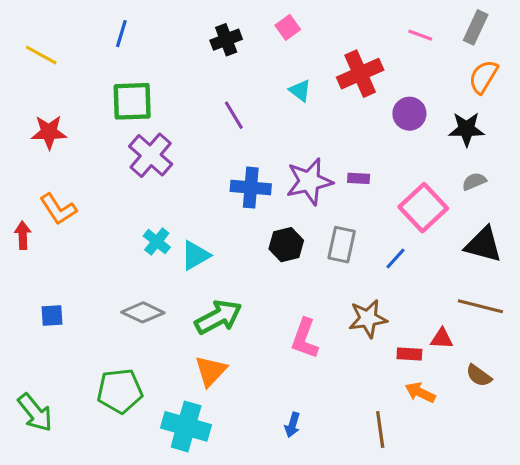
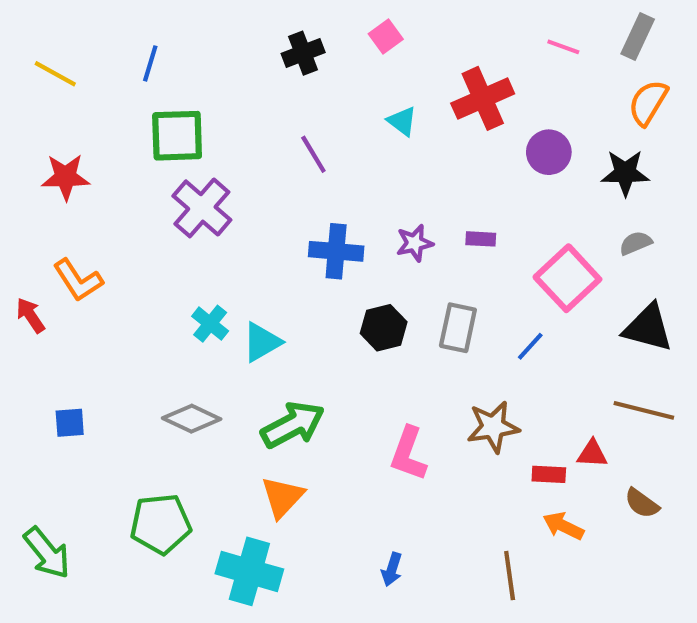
blue line: (121, 34) -> (150, 63), moved
purple star: (309, 181) -> (415, 243), size x0.6
red arrow: (23, 235) -> (30, 315), turned -32

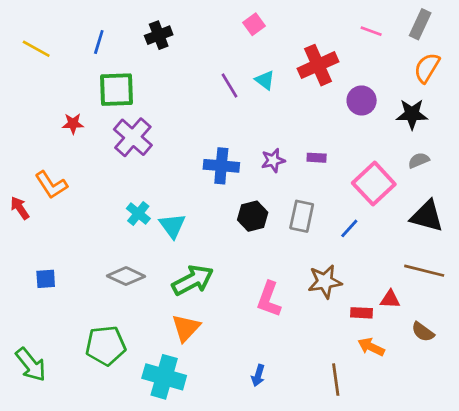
black cross: (303, 53) -> (159, 35), moved
purple line: (313, 154) -> (230, 86), moved
red star: (66, 177) -> (73, 124), moved, size x0.7
cyan triangle: (262, 342) -> (172, 226), turned -36

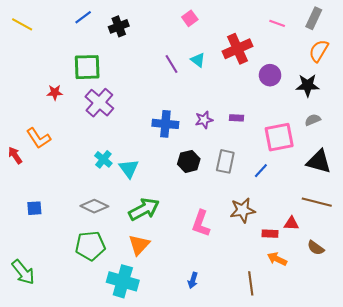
blue line: (99, 42) -> (83, 17), moved, turned 36
yellow line: (36, 49) -> (22, 24), moved
pink square: (374, 184) -> (279, 137), turned 32
green pentagon: (106, 346) -> (90, 246), moved

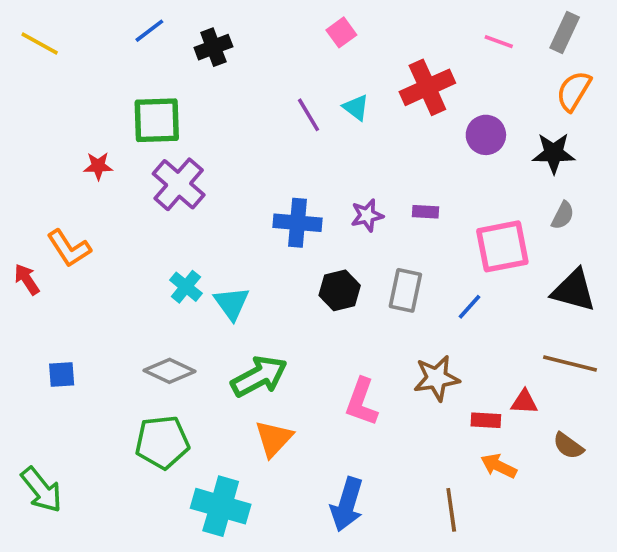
gray semicircle: (313, 120) -> (563, 215), turned 140
orange triangle: (139, 245) -> (274, 439), moved
blue arrow: (193, 280) -> (347, 504), size x1.8

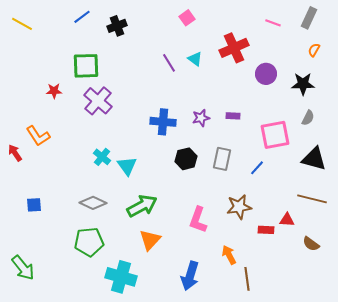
orange semicircle: (574, 91) -> (314, 50), size x0.6
orange arrow: (499, 466) -> (229, 255), moved, turned 36

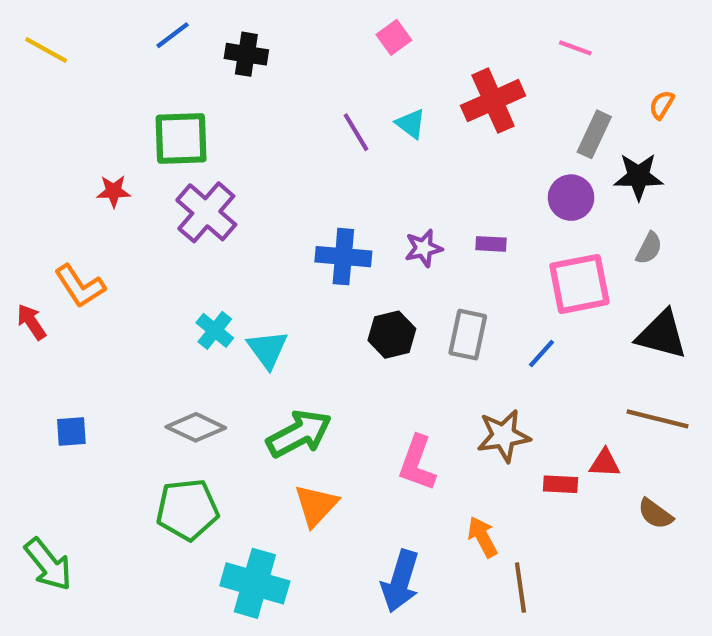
gray rectangle: (309, 18) -> (594, 134), moved
black cross: (117, 26) -> (246, 54), turned 30
purple circle: (266, 74) -> (571, 198), moved

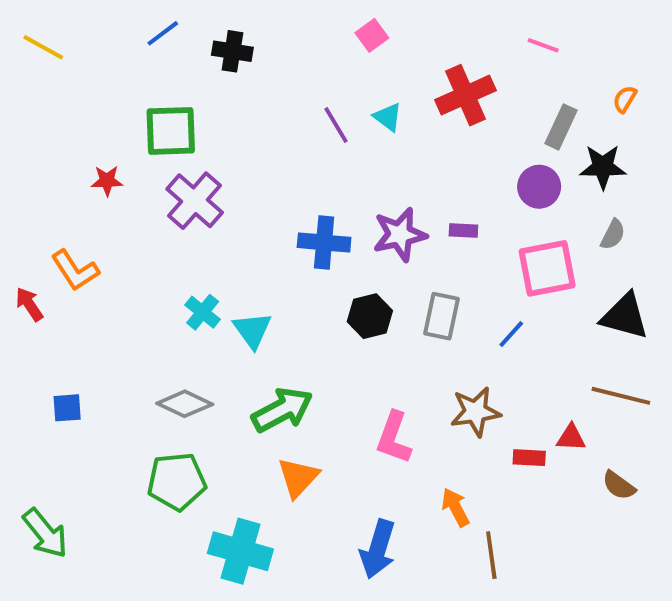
purple star: (423, 248) -> (400, 235), size x1.5

